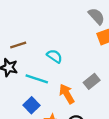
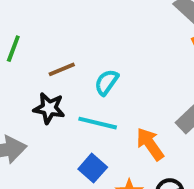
cyan semicircle: (54, 56) -> (106, 82), moved, turned -84

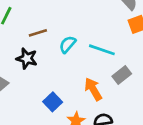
cyan line: (98, 123) -> (102, 50), moved

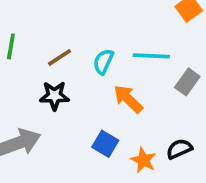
orange arrow: (93, 89) -> (128, 99), moved

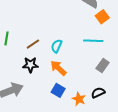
cyan line: (151, 56) -> (93, 41), moved
gray rectangle: (187, 82) -> (103, 65), moved
orange arrow: (128, 99) -> (58, 68), moved

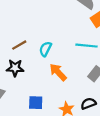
orange arrow: (58, 68) -> (58, 72), moved
blue square: (58, 90) -> (36, 103), moved, turned -32

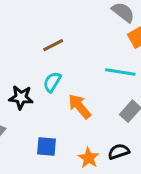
brown line: (19, 45) -> (53, 45), moved
cyan semicircle: (45, 49) -> (52, 82), moved

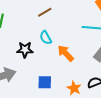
cyan semicircle: (52, 82) -> (46, 38), turned -56

